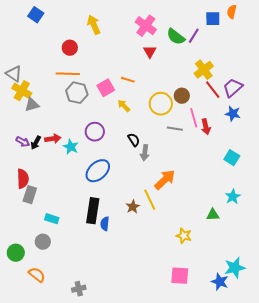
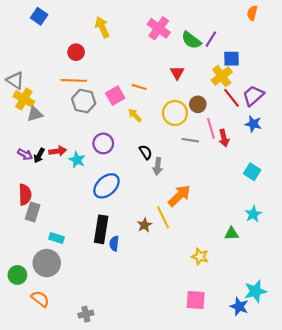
blue square: (213, 19) -> (232, 59), moved
red triangle: (150, 52) -> (177, 73), moved
gray circle: (43, 242) -> (47, 263), size x1.6

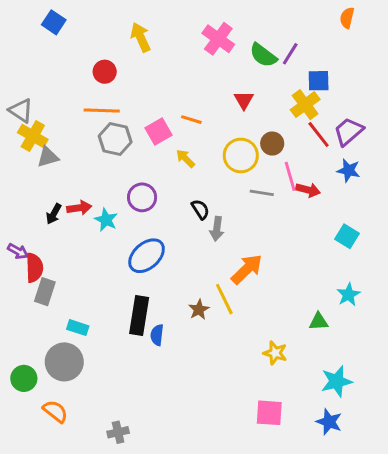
red arrow: (224, 138) -> (308, 190), turned -63
purple arrow: (25, 154) -> (18, 251), moved
cyan star: (255, 291) -> (337, 381), moved

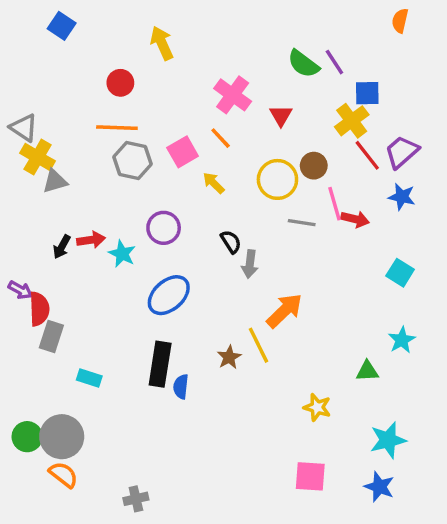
pink cross: (218, 39) -> (233, 95), moved
purple line: (290, 54) -> (334, 62), turned -65
orange line: (191, 120) -> (221, 138), turned 30
gray circle: (64, 362) -> (62, 437), moved

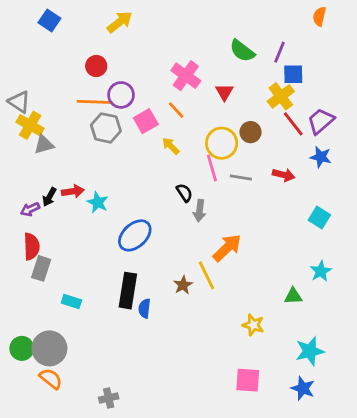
yellow arrow: (162, 43) -> (120, 22), moved, turned 76
purple line: (334, 62) -> (279, 52), moved, turned 55
pink line: (334, 204) -> (212, 168), moved
purple circle: (164, 228) -> (121, 95), moved
purple arrow: (20, 290) -> (30, 209), moved, turned 126

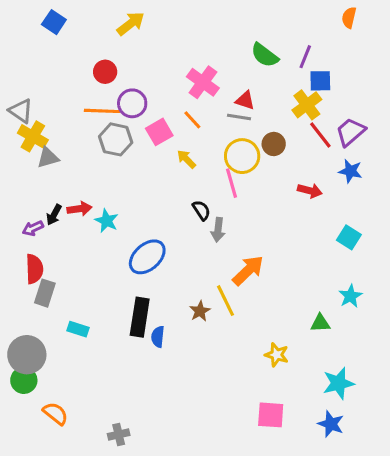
red triangle: (224, 92) -> (245, 100), turned -42
gray line: (241, 178) -> (239, 117), moved
gray circle: (49, 348) -> (27, 355), moved

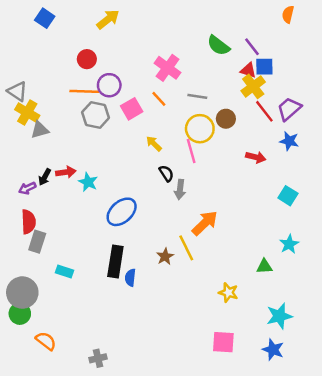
purple line: (305, 57) -> (252, 47), turned -60
red triangle: (245, 100) -> (248, 70), moved
yellow arrow: (186, 159) -> (154, 144), moved

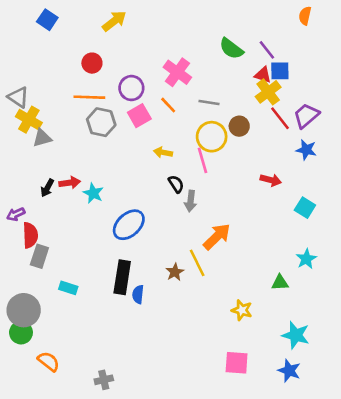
purple circle: (109, 85) -> (131, 88), moved
yellow arrow: (154, 144) -> (163, 152), turned -35
red arrow: (256, 157) -> (271, 180), moved
purple arrow: (27, 188) -> (16, 214), moved
cyan star: (279, 316) -> (296, 335), turned 30

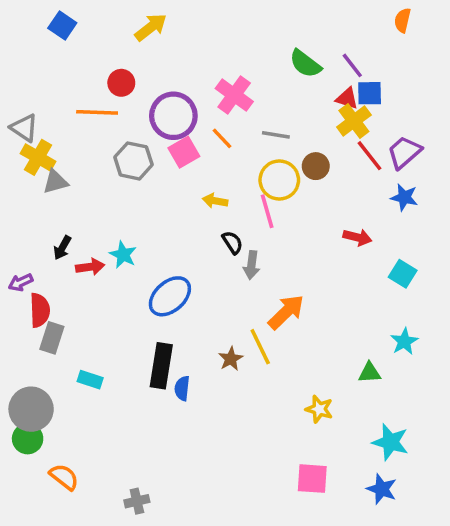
purple circle: (131, 88) -> (173, 116), size x1.4
orange line: (89, 97) -> (97, 112), moved
red arrow: (70, 183) -> (90, 267), moved

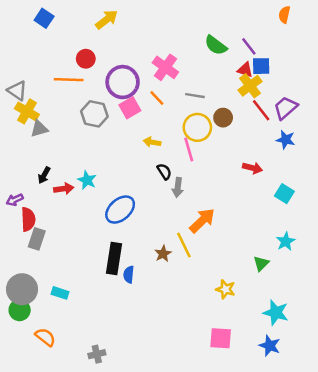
green triangle: (370, 373) -> (261, 263), turned -42
cyan rectangle: (90, 380) -> (60, 293), moved

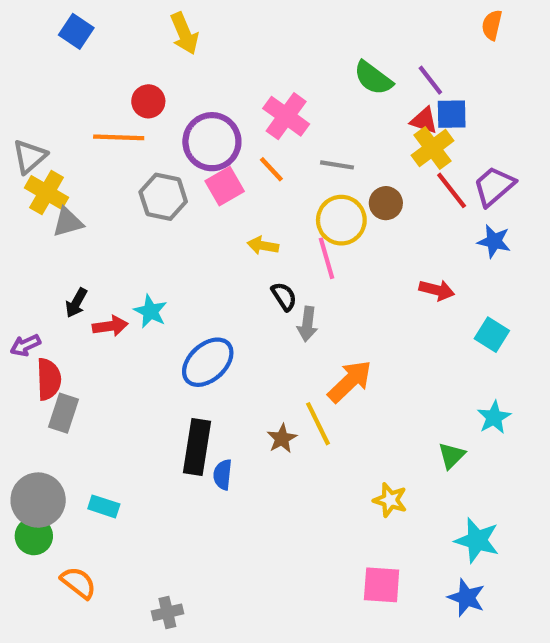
yellow arrow: (107, 19) -> (184, 34), turned 105
gray triangle: (17, 91) -> (30, 156), turned 45

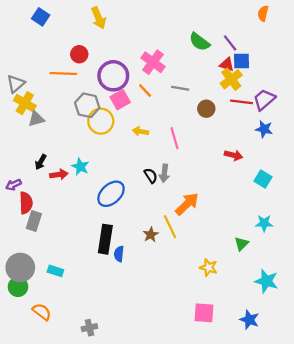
red line: (452, 190) -> (241, 102), turned -45
yellow circle: (341, 220) -> (101, 121), moved
black semicircle: (284, 296) -> (151, 176), moved
cyan star: (494, 417) -> (264, 223), turned 30
cyan star: (477, 540) -> (266, 281), moved

